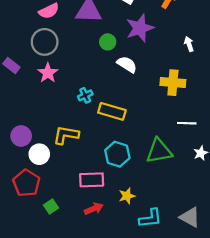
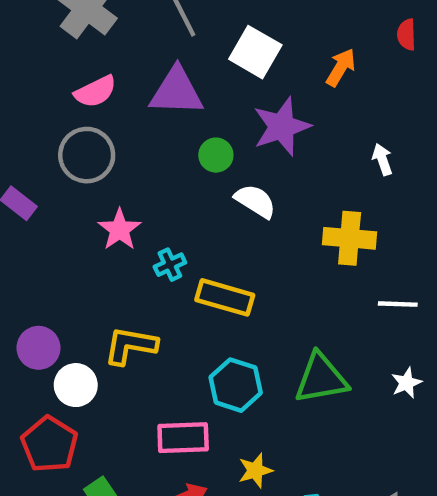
pink star: (48, 73) -> (120, 230), moved
white line: (187, 123) -> (398, 304), moved

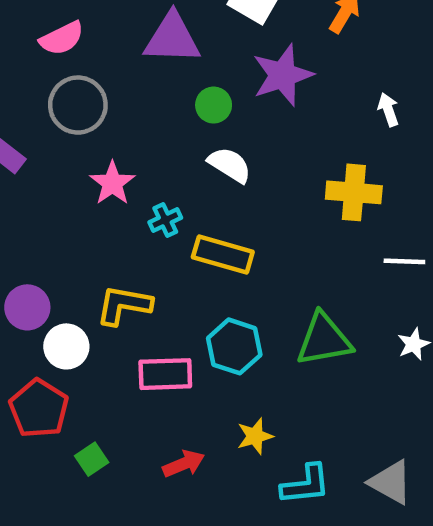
pink semicircle: (95, 92) -> (62, 38), moved
white semicircle: (255, 201) -> (230, 165), moved
pink rectangle: (183, 438) -> (165, 374), moved

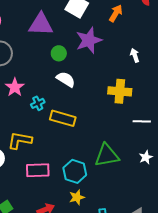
cyan hexagon: (234, 346) -> (75, 171), moved

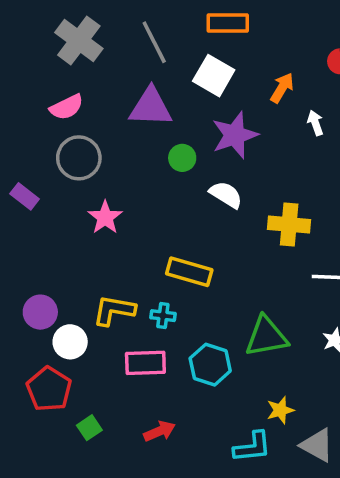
white arrow: (135, 55) -> (315, 123), moved
white semicircle: (66, 79) -> (226, 195), moved
cyan cross: (38, 103) -> (163, 316), moved, turned 32
yellow star: (77, 197) -> (280, 410), moved

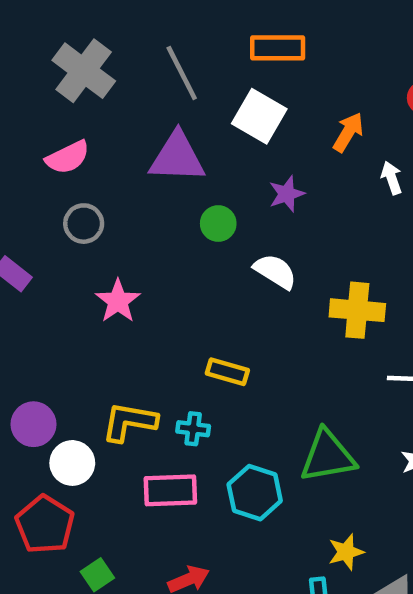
purple star: (235, 135) -> (287, 194), size x0.6
gray circle: (79, 158) -> (84, 224), size x0.7
yellow rectangle: (189, 272) -> (227, 372), size x0.7

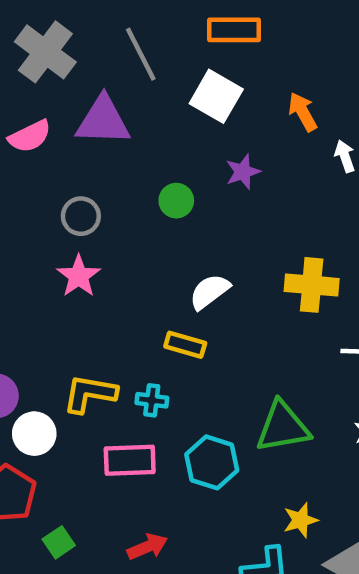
orange arrow: (348, 132) -> (303, 112), turned -60
purple triangle: (177, 157) -> (103, 121), moved
gray circle: (84, 224) -> (81, 216), moved
white semicircle: (275, 271) -> (210, 292), moved, turned -69

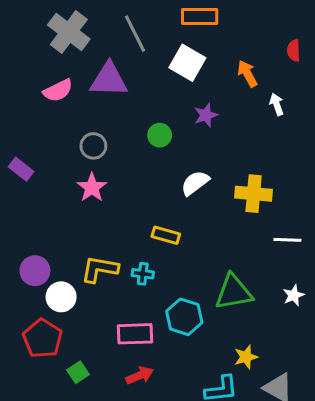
white semicircle: (210, 292) -> (195, 183), moved
pink rectangle: (130, 460) -> (135, 334), moved

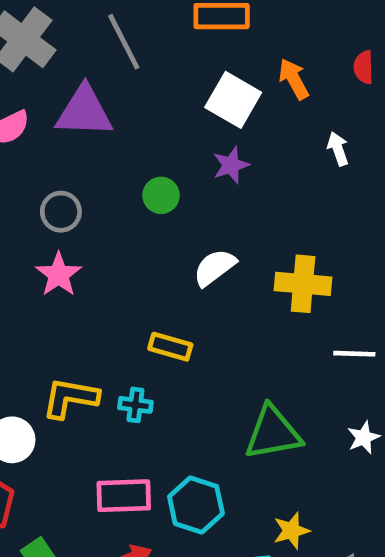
white square: (187, 63) -> (233, 100), moved
orange arrow: (247, 74) -> (294, 79), moved
cyan hexagon: (184, 317) -> (196, 505), moved

